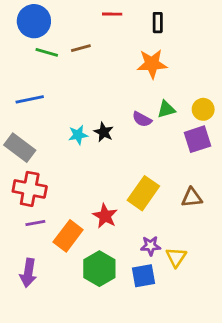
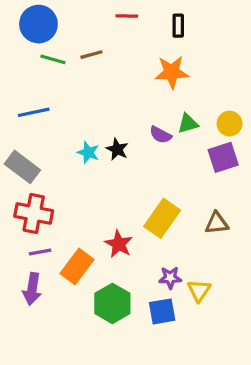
cyan star: (78, 135) -> (88, 152), turned 30
purple arrow: (28, 273) -> (32, 289), moved

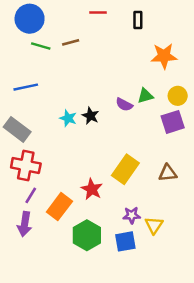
orange star: (172, 72) -> (164, 56), moved
purple line: (40, 252) -> (31, 195), turned -49

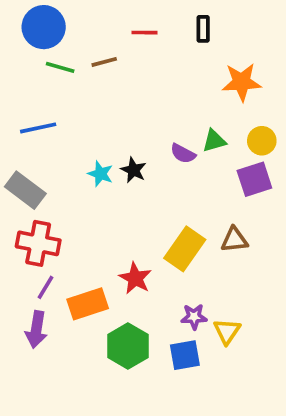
red line: (98, 12) -> (144, 33), moved
brown triangle: (168, 173) -> (234, 240), moved
orange rectangle: (59, 207) -> (88, 304), turned 35

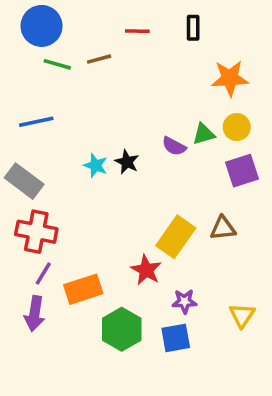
yellow circle: (262, 141) -> (237, 127), moved
red star: (135, 278) -> (146, 270), moved
yellow triangle: (227, 331) -> (242, 315), moved

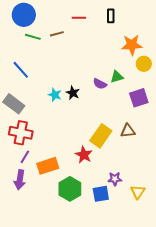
blue line: (36, 122) -> (21, 70), turned 60
yellow circle: (237, 127) -> (144, 64), moved
purple star: (184, 301) -> (115, 179), moved
yellow triangle: (242, 315) -> (138, 192), moved

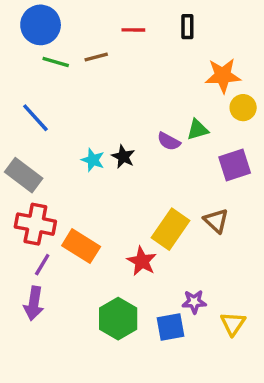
brown triangle: (128, 131) -> (216, 221), turned 49
orange rectangle: (48, 166) -> (81, 246), moved, turned 50

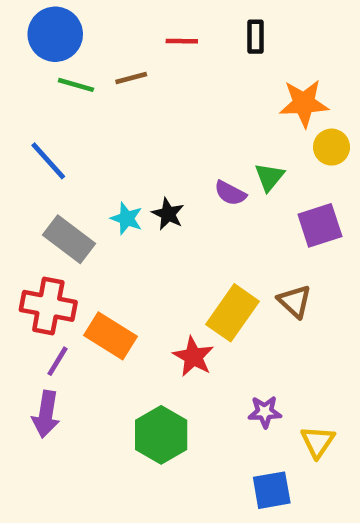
green triangle: (197, 130) -> (269, 177), turned -35
gray rectangle: (24, 175) -> (69, 239), moved
blue square: (170, 327) -> (272, 490), moved

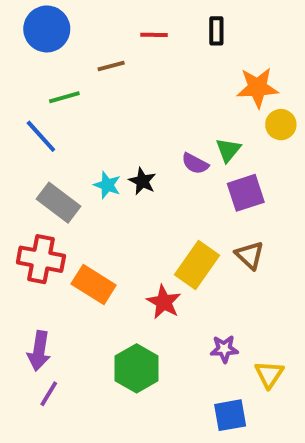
green line: (76, 85) -> (64, 97), moved, turned -32
purple square: (320, 225) -> (246, 193), moved
purple line: (58, 361) -> (49, 394), moved

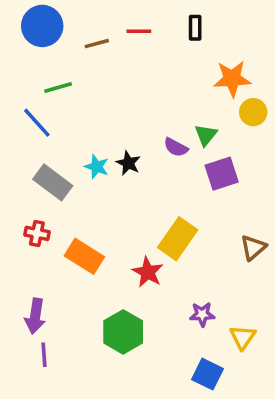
brown line: (111, 66) -> (97, 44), moved
brown triangle: (250, 255) -> (253, 248), moved, turned 36
red cross: (41, 259) -> (37, 233), size x0.6
purple line: (49, 394) -> (44, 355), turned -35
blue square: (230, 415) -> (207, 374), turned 36

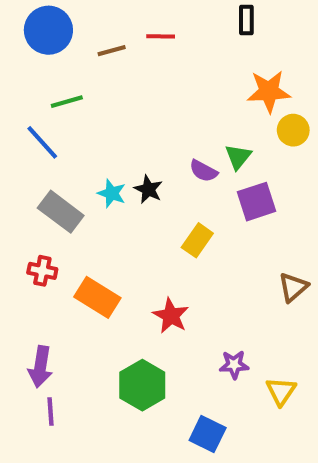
black rectangle: (195, 28) -> (246, 20), moved
yellow rectangle: (178, 239) -> (197, 240), moved, size x0.7
blue square: (207, 374) -> (208, 434), moved

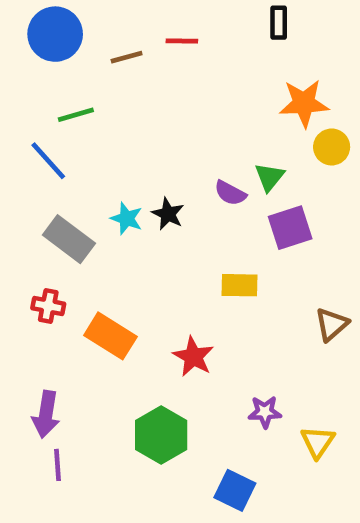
yellow rectangle: (197, 240) -> (239, 285), moved, turned 56

